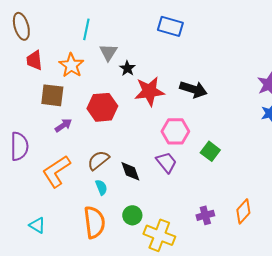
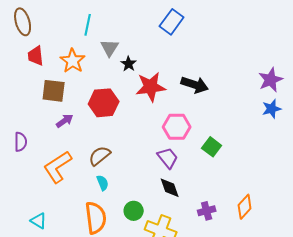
blue rectangle: (170, 26) -> (172, 22), turned -70
purple semicircle: (19, 146) -> (21, 142), size x0.7
black diamond: (130, 171) -> (170, 188), moved

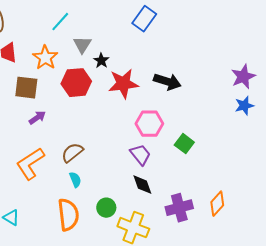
cyan line: (88, 25) -> (60, 22), turned 30
red hexagon: (104, 103) -> (76, 83), moved
purple cross: (207, 211) -> (179, 208), size x1.5

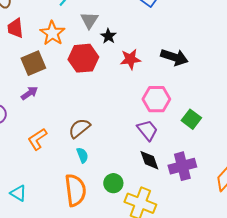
red star: (123, 84) -> (130, 59), size x0.7
brown square: (26, 88) -> (33, 63), turned -30
purple arrow: (37, 118) -> (29, 93), moved
orange L-shape: (30, 164) -> (37, 139), size x0.7
purple cross: (179, 208) -> (182, 166), moved

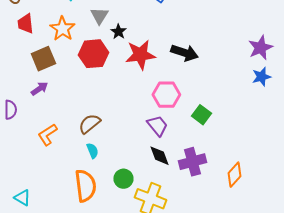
red star: (130, 59) -> (140, 55), size x1.4
cyan triangle: (18, 193) -> (22, 198), moved

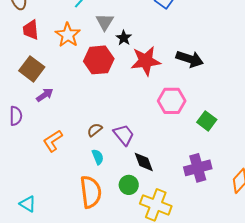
brown square: (43, 59) -> (32, 69), moved, turned -30
brown semicircle: (89, 124) -> (95, 130), size x0.7
purple trapezoid: (157, 126) -> (124, 135), moved
black diamond: (159, 156) -> (144, 162), moved

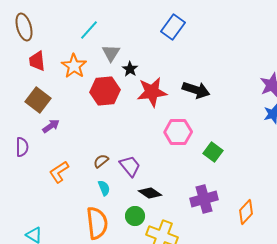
black diamond: (144, 162) -> (150, 193), turned -35

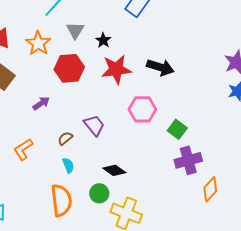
black star: (130, 69) -> (103, 40), moved
purple arrow: (51, 126) -> (41, 103), moved
purple trapezoid: (130, 166) -> (94, 125), moved
purple cross: (204, 199) -> (188, 160), moved

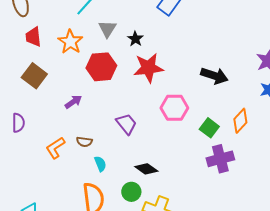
black arrow: (160, 67) -> (214, 76), moved
brown semicircle: (65, 138) -> (84, 142), moved, turned -133
orange diamond: (210, 189) -> (240, 121), moved

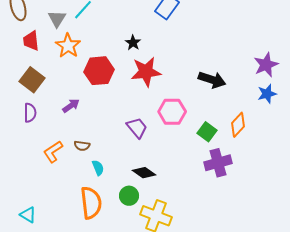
gray triangle: (107, 29) -> (57, 19), moved
purple semicircle: (18, 123) -> (30, 113), moved
purple trapezoid: (126, 124) -> (137, 128), moved

